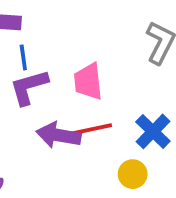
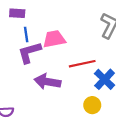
pink trapezoid: (88, 81) -> (54, 39), moved, turned 85
red line: (90, 130) -> (82, 64), moved

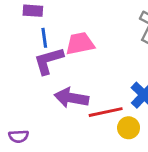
red line: (82, 64) -> (106, 112), moved

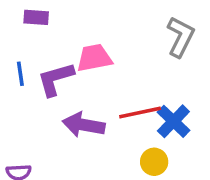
blue line: (44, 38) -> (20, 74), moved
red line: (106, 112) -> (140, 112), moved

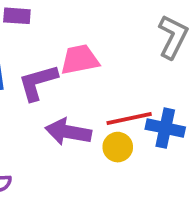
blue cross: (173, 121) -> (165, 128), turned -32
yellow circle: (154, 162) -> (118, 147), moved

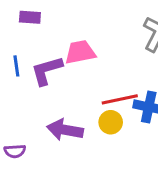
purple arrow: (68, 132) -> (65, 130), moved

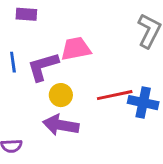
yellow circle: (111, 122) -> (61, 95), moved

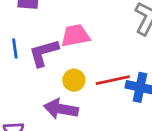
yellow circle: (61, 95) -> (74, 80), moved

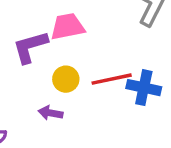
purple arrow: (61, 109) -> (51, 113), size x0.6

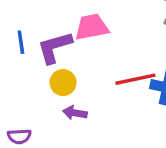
yellow circle: (66, 79) -> (63, 83), moved

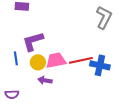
pink trapezoid: (92, 27) -> (56, 60), moved
blue line: (21, 42) -> (16, 58), moved

